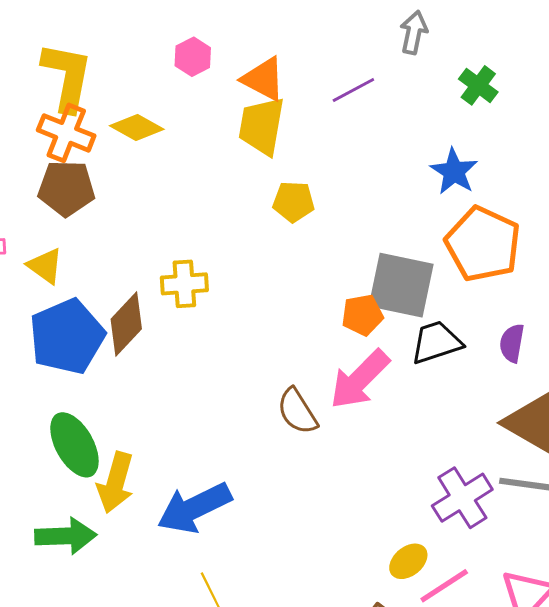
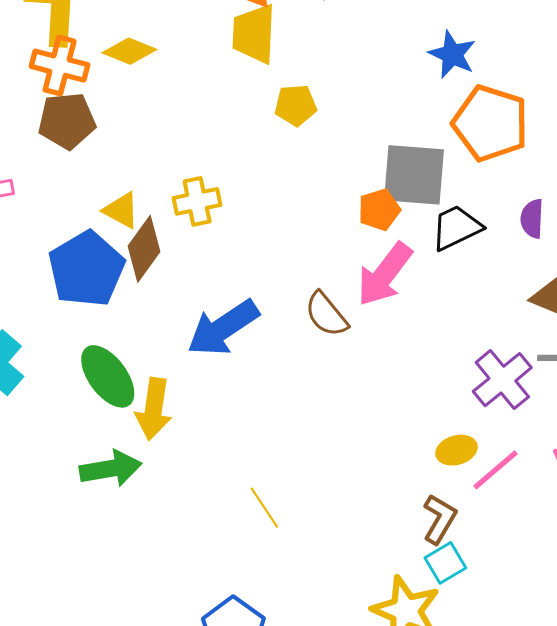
yellow triangle: (45, 266) -> (121, 210), moved
blue arrow: (194, 508) -> (223, 328), moved
yellow ellipse: (408, 561) -> (456, 450), turned 30

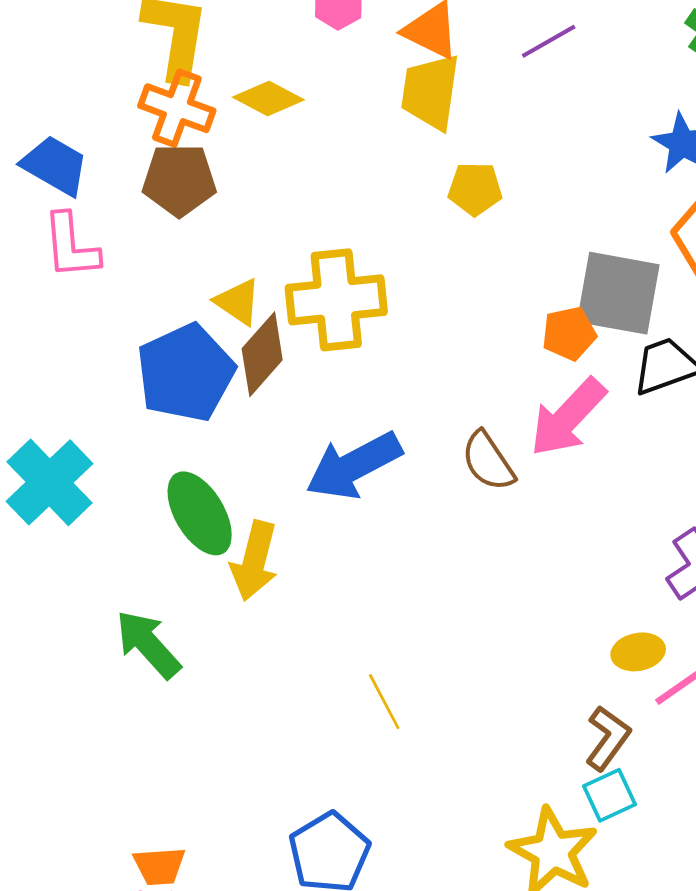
yellow cross: (197, 201) -> (336, 300), size x1.6
green arrow: (111, 469) -> (148, 644), moved, turned -128

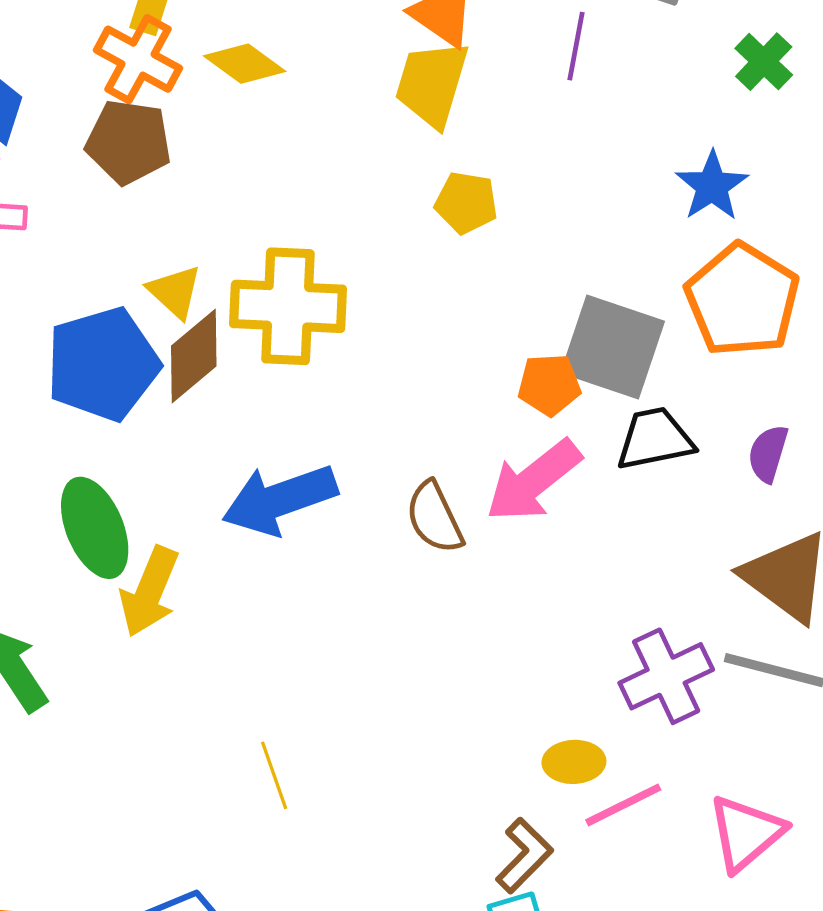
purple line: (549, 41) -> (576, 46), turned -58

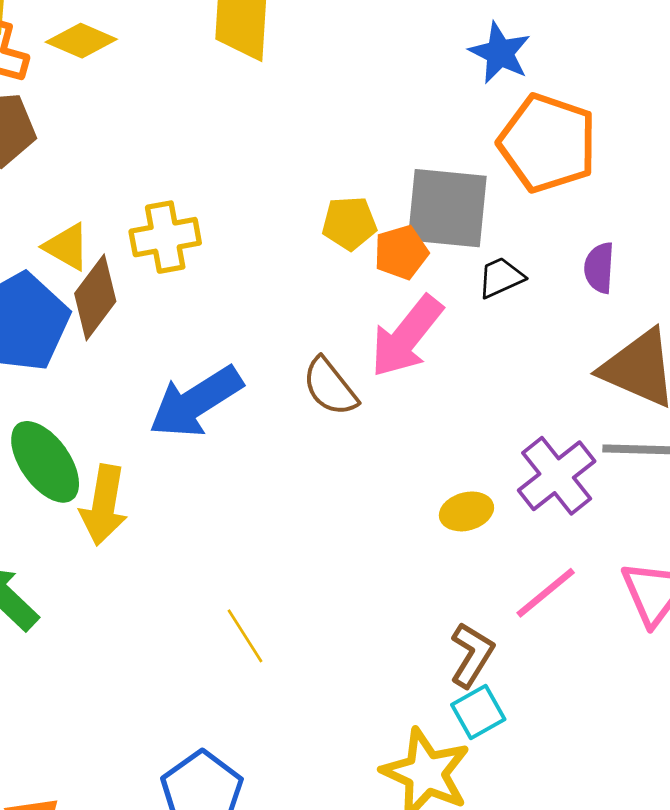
yellow pentagon: (466, 203) -> (349, 223), moved
yellow cross: (288, 306) -> (165, 237), size x0.7
black trapezoid: (655, 439) -> (501, 277), size x0.7
yellow ellipse: (574, 762) -> (466, 511), moved

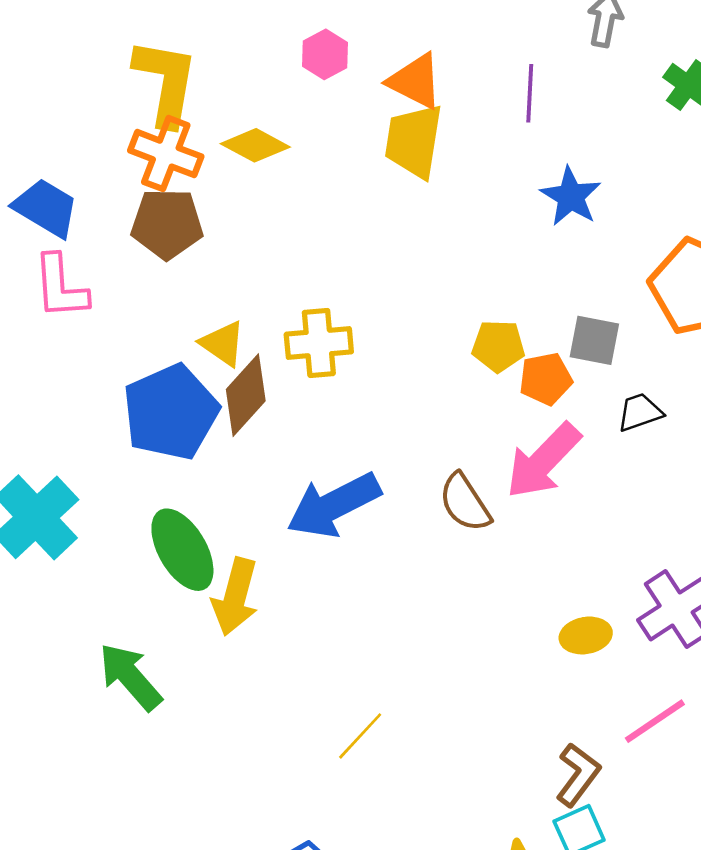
blue star: (500, 53) -> (571, 196), moved
gray square: (447, 208) -> (594, 340), size x0.6
yellow line: (245, 636) -> (360, 736), turned 70

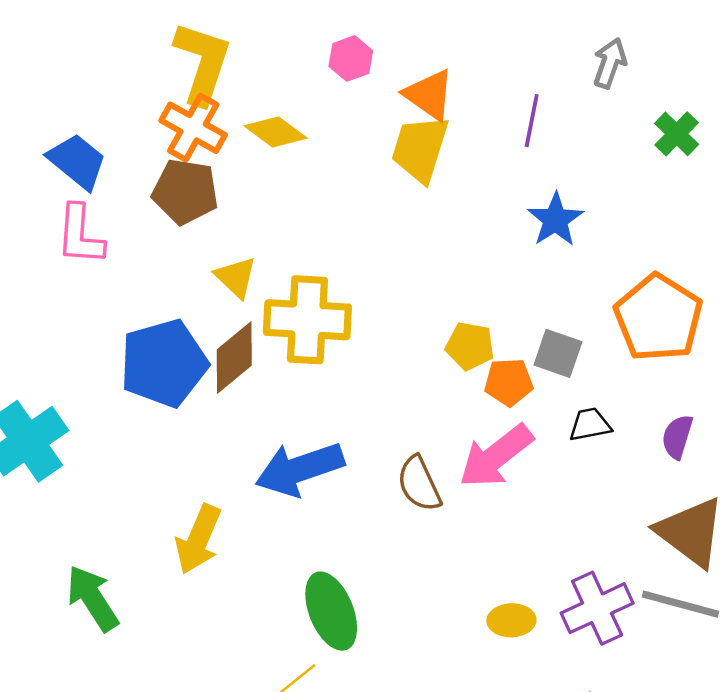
yellow cross: (319, 343) -> (307, 320), size x1.4
yellow triangle: (223, 344) -> (236, 277), moved
green ellipse: (182, 550) -> (331, 611), moved

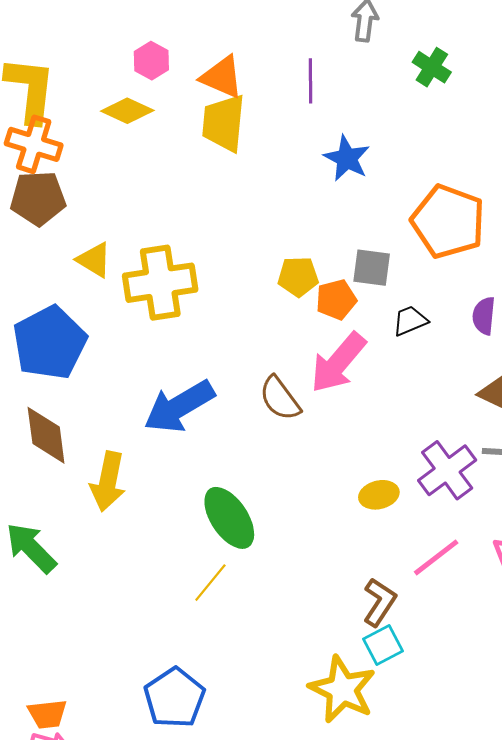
yellow diamond: (276, 132) -> (127, 111), moved
brown diamond: (234, 357) -> (46, 435), moved, turned -46

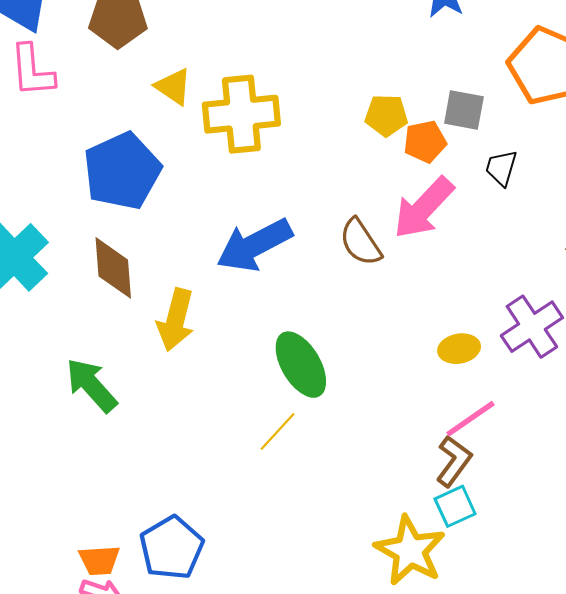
black trapezoid: (410, 321) -> (501, 168), turned -54
pink line: (436, 557) -> (470, 419), moved
blue pentagon: (175, 698) -> (172, 548), moved

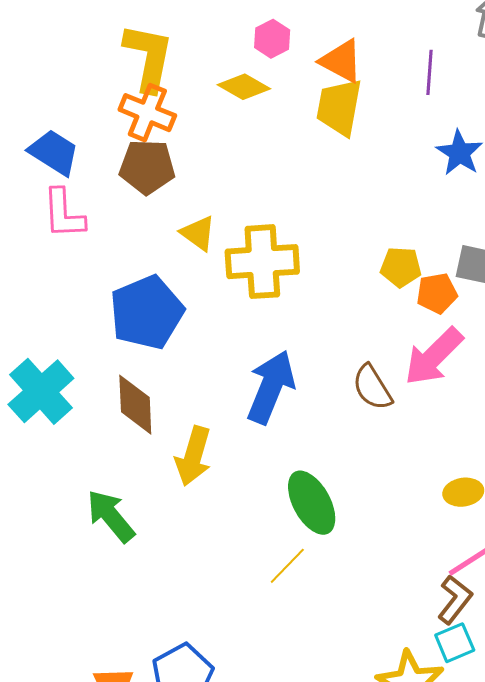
blue arrow: (254, 245) -> (271, 387), turned 138

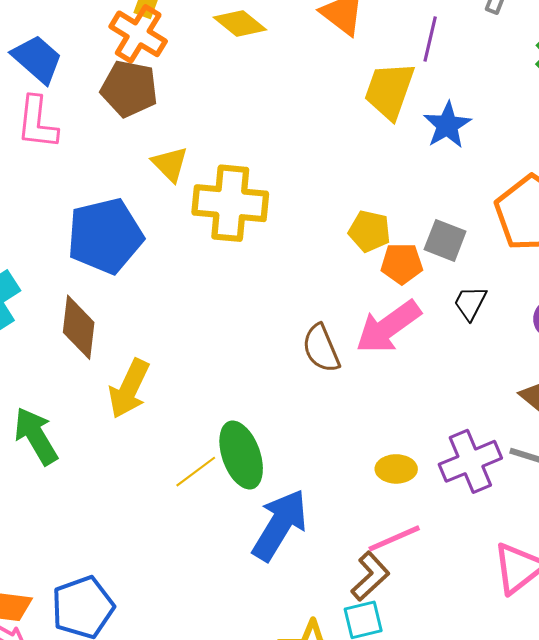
yellow trapezoid: (339, 107) -> (389, 91), moved
blue arrow: (271, 387) -> (280, 525), moved
yellow line: (287, 566) -> (196, 472), moved

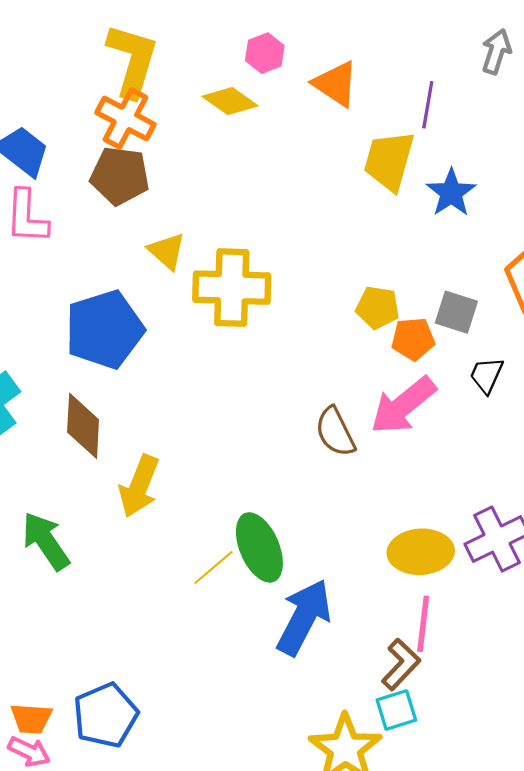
yellow ellipse: (396, 469) -> (421, 552), size x1.5
pink line: (394, 538) -> (423, 624), turned -56

